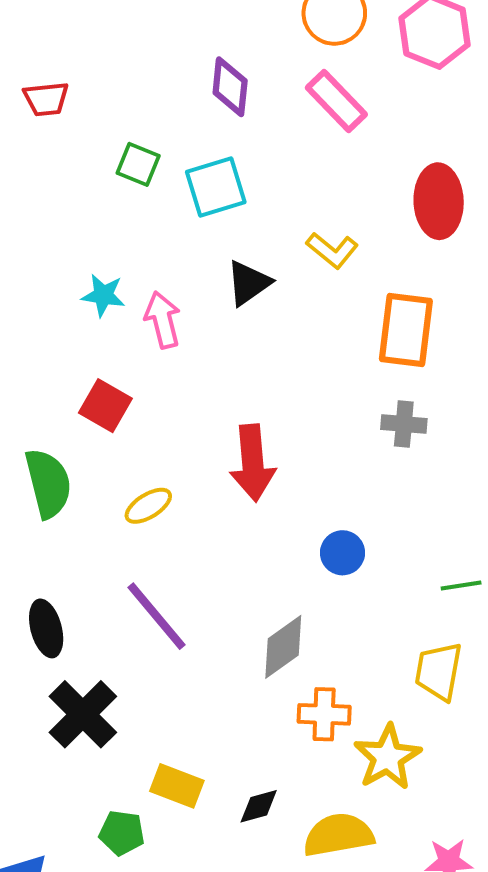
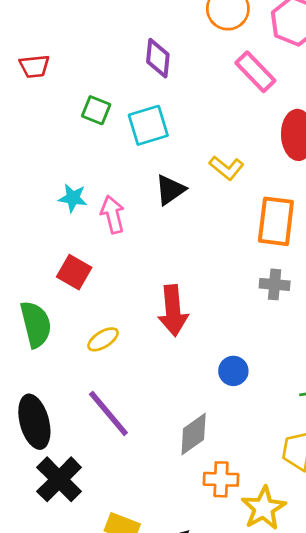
pink rectangle: (336, 101) -> (255, 72), moved
black ellipse: (46, 628) -> (34, 422), size x1.4

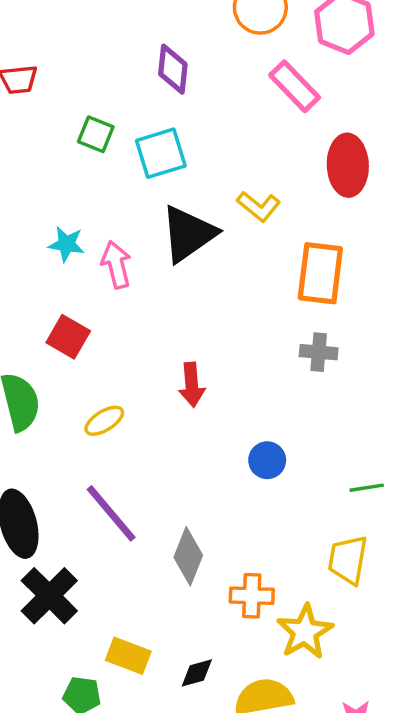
black triangle: (170, 190) -> (188, 234), size x1.5
red arrow: (173, 311) -> (192, 385), size x0.7
gray diamond: (194, 434) -> (188, 556), moved, turned -33

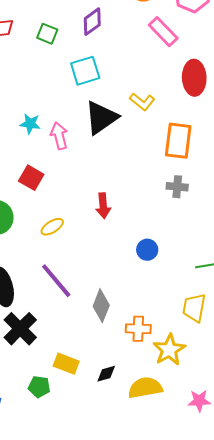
purple diamond: (173, 69) -> (92, 22), turned 48
green square: (96, 134) -> (47, 34), moved

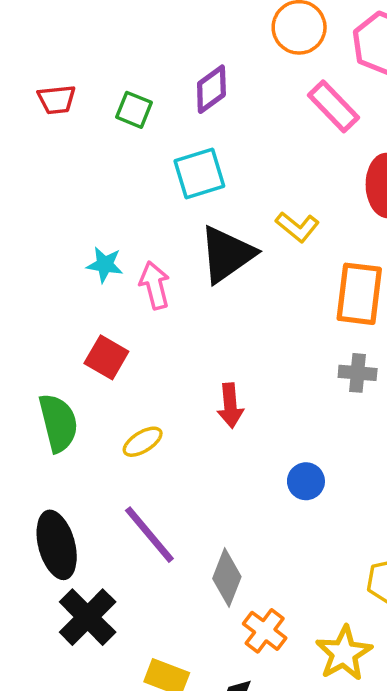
orange cross: (138, 329) -> (265, 631), moved, turned 35

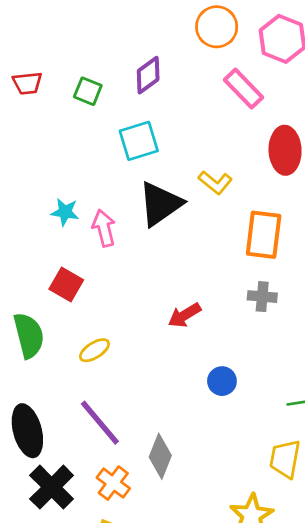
red arrow: (230, 406) -> (184, 315), moved, turned 64
orange cross: (265, 631) -> (113, 483), moved

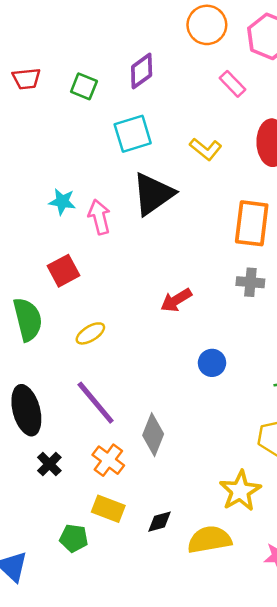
pink rectangle: (243, 89) -> (232, 84), size x0.7
yellow L-shape: (215, 182) -> (206, 149), moved
red square: (66, 284) -> (64, 271), turned 32
black cross: (52, 487) -> (49, 464), size x0.6

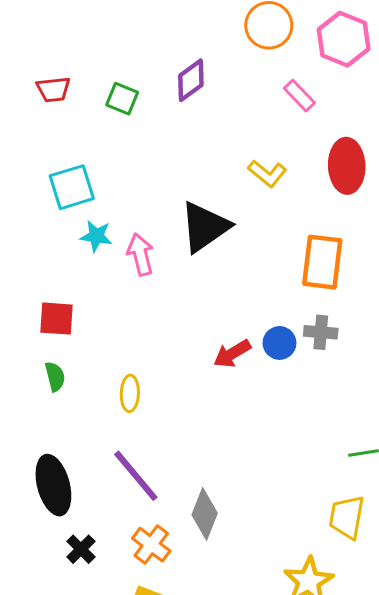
cyan square: (133, 134) -> (72, 187), moved
red square: (64, 271) -> (57, 319), moved, turned 32
green semicircle: (28, 319) -> (55, 377), size x0.6
yellow ellipse: (90, 333) -> (130, 393), turned -56
blue circle: (212, 363) -> (279, 343), moved

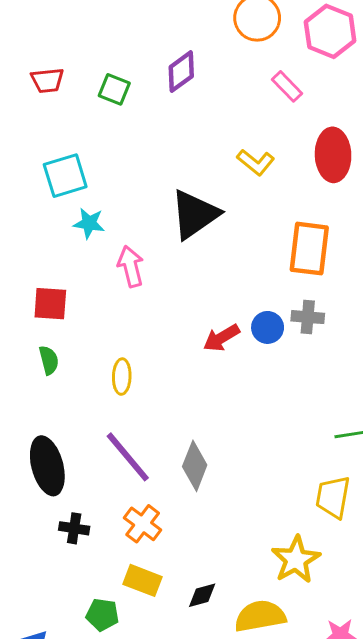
pink arrow: (141, 254) -> (131, 266), moved
gray diamond: (205, 514) -> (195, 466), moved
black cross: (81, 549) -> (74, 528), turned -36

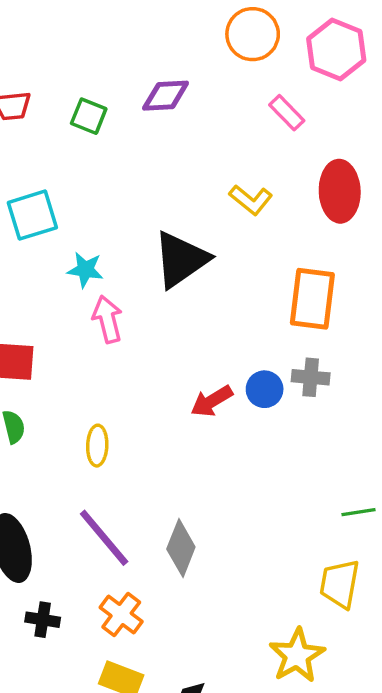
purple diamond: (181, 72) -> (166, 96), turned 33
cyan star: (89, 223) -> (85, 270), moved

